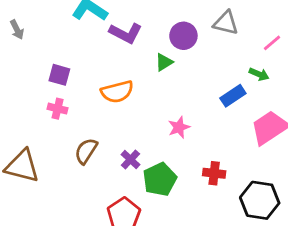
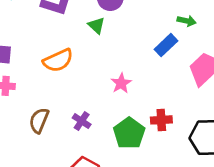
green triangle: (164, 62) -> (97, 25), turned -36
green pentagon: (160, 179) -> (129, 133), moved

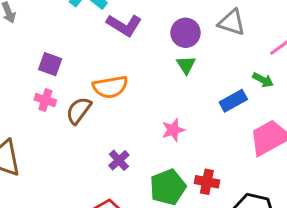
green triangle: (97, 25) -> (186, 65), moved
brown semicircle: (39, 120) -> (79, 110), moved

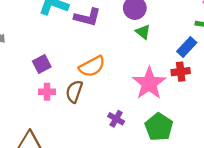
purple square: (50, 64) -> (42, 64), turned -30
pink star: (173, 130) -> (149, 83), size x1.8
red cross: (207, 182) -> (181, 72), moved

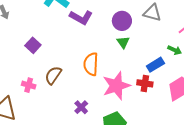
purple square: (42, 64) -> (33, 45), turned -35
orange semicircle: (92, 66) -> (91, 64), moved, turned 105
pink cross: (47, 92) -> (29, 85), moved

